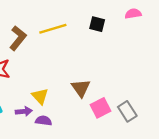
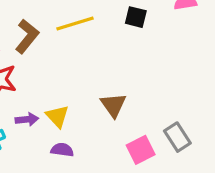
pink square: (101, 108) -> (141, 150), moved
purple arrow: (24, 111) -> (27, 119), moved

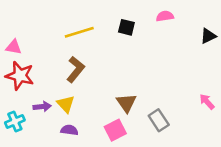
brown L-shape: (27, 36) -> (76, 69), moved
brown triangle: (113, 105) -> (126, 103), moved
pink square: (141, 150) -> (115, 130), moved

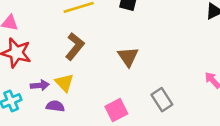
brown triangle: (126, 103) -> (128, 57), moved
purple semicircle: (69, 130) -> (55, 106), moved

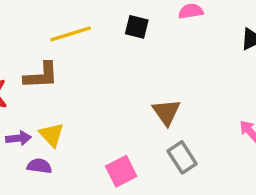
brown L-shape: (75, 46) -> (41, 76), moved, turned 48
brown triangle: (128, 57) -> (166, 112), moved

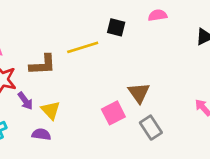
yellow line: (71, 34) -> (83, 47), moved
purple arrow: (18, 138) -> (25, 101), moved, turned 60
pink square: (121, 171) -> (113, 113), moved

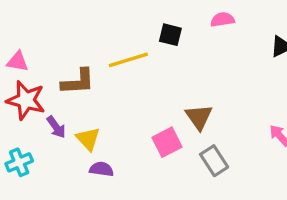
purple semicircle: (41, 134) -> (101, 169), moved

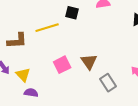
pink square: (167, 142) -> (62, 65), moved
gray rectangle: (214, 161) -> (108, 83), moved

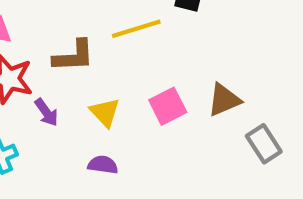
brown triangle: (89, 62) -> (224, 100), turned 42
yellow triangle: (23, 75) -> (105, 112), moved

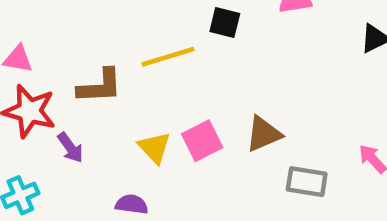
yellow triangle: (105, 112) -> (154, 148), moved
gray rectangle: (264, 144) -> (307, 182), turned -48

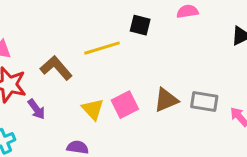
brown L-shape: (100, 86) -> (56, 68), turned -128
gray rectangle: (307, 182) -> (204, 101), moved

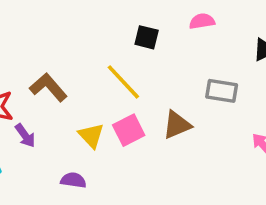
yellow line: (102, 48) -> (123, 82), moved, turned 64
gray rectangle: (204, 101) -> (222, 91), moved

